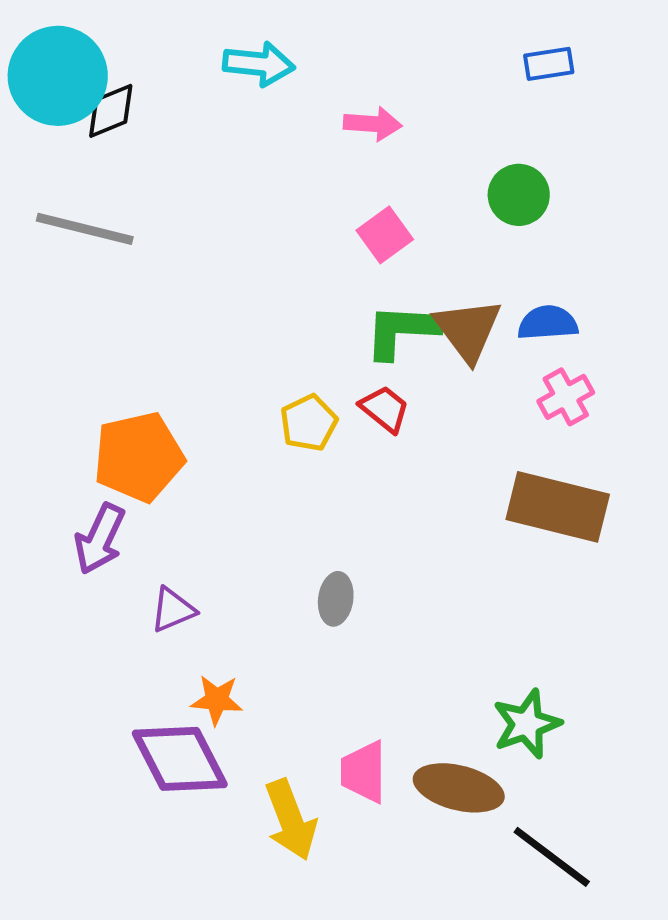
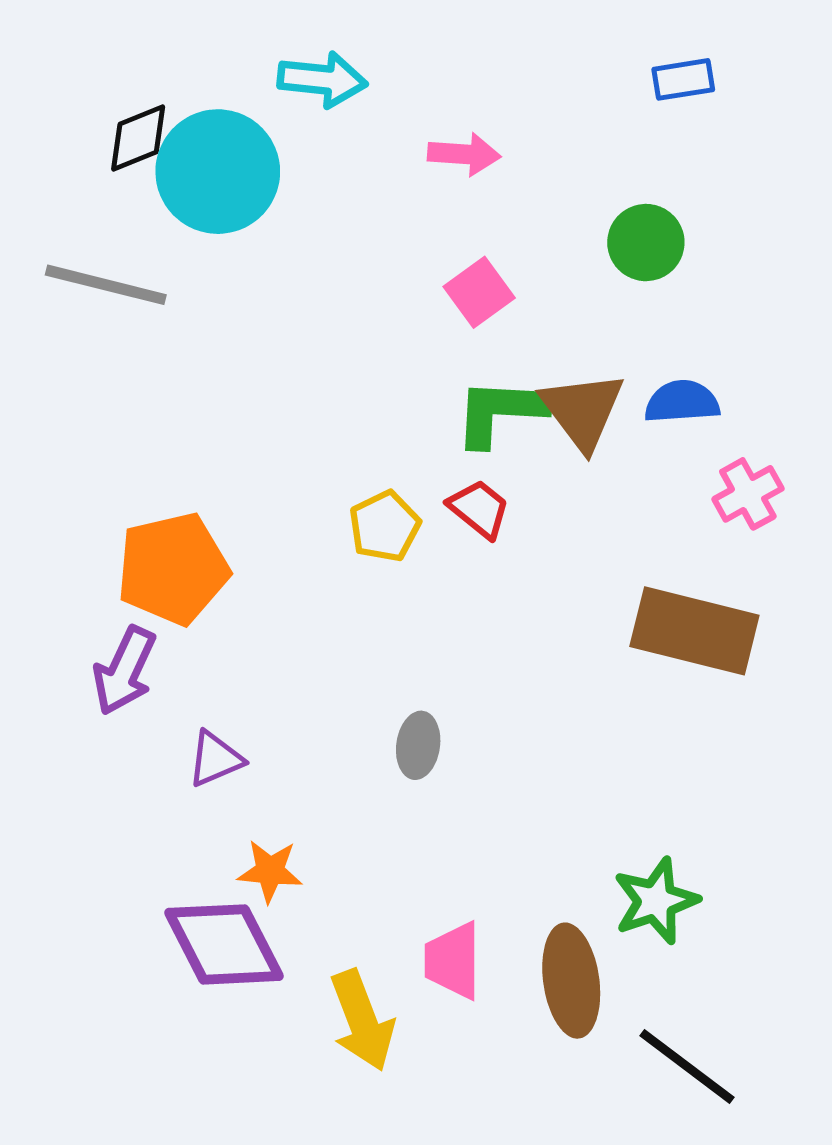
cyan circle: (58, 76) -> (218, 172), moved
pink cross: (566, 397) -> (748, 494), moved
brown ellipse: (459, 788) -> (571, 981), turned 68

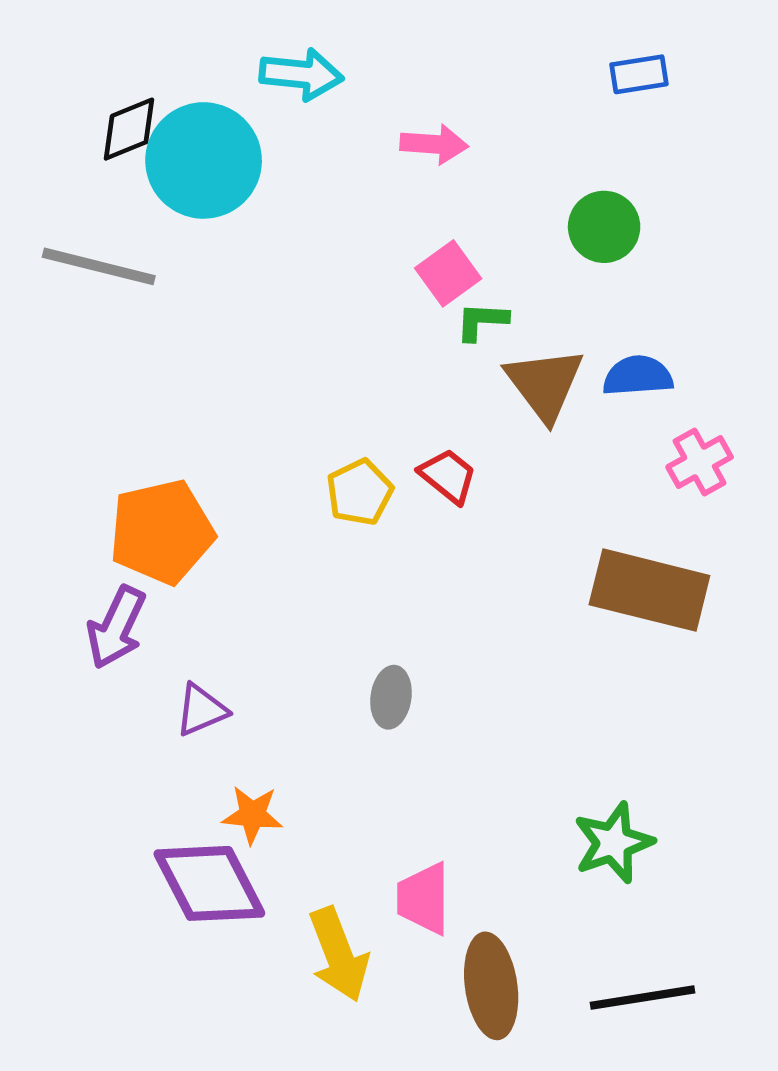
green L-shape: (500, 412) -> (482, 321), moved, size x0.6
brown ellipse: (571, 981) -> (491, 986), moved
black line: (687, 1066) -> (642, 998), turned -46

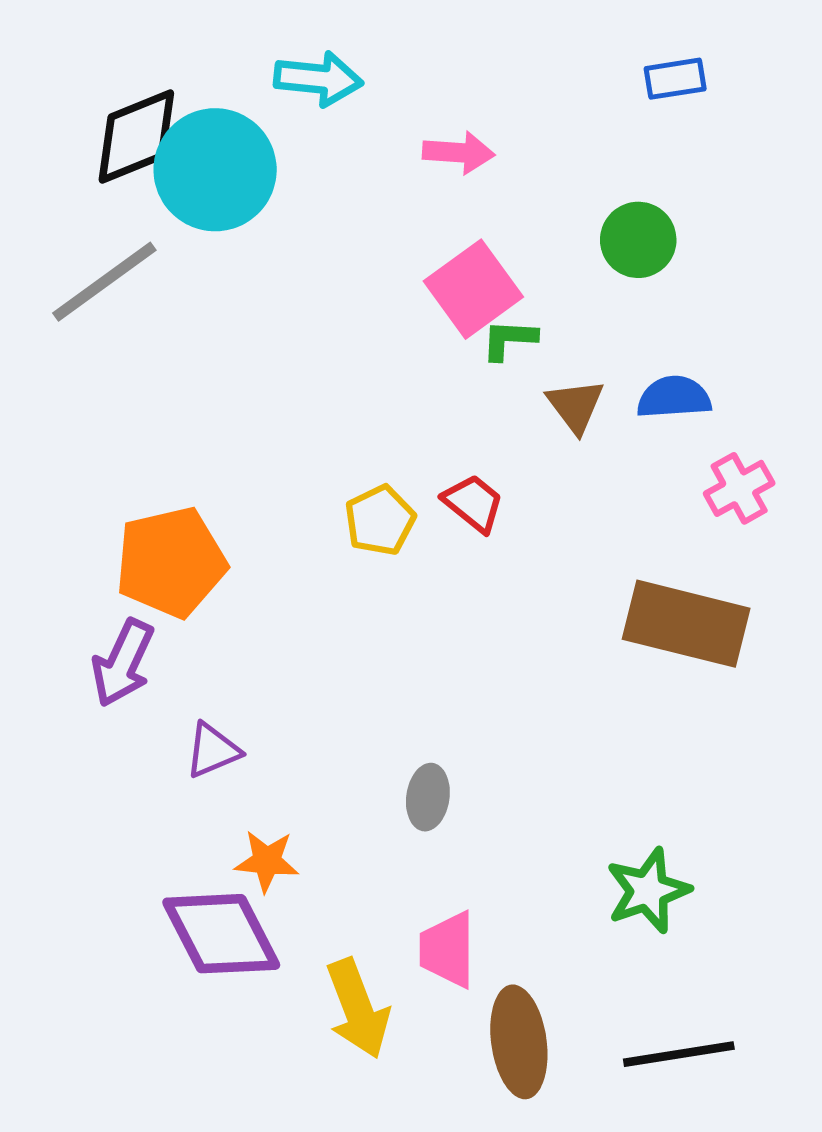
black diamond: (129, 129) -> (136, 137), size x1.4
gray line: (99, 266) -> (104, 282), turned -50
pink square: (448, 273) -> (473, 289), size x1.4
brown triangle: (545, 384) -> (575, 406), size x0.7
gray ellipse: (391, 697) -> (428, 797), moved

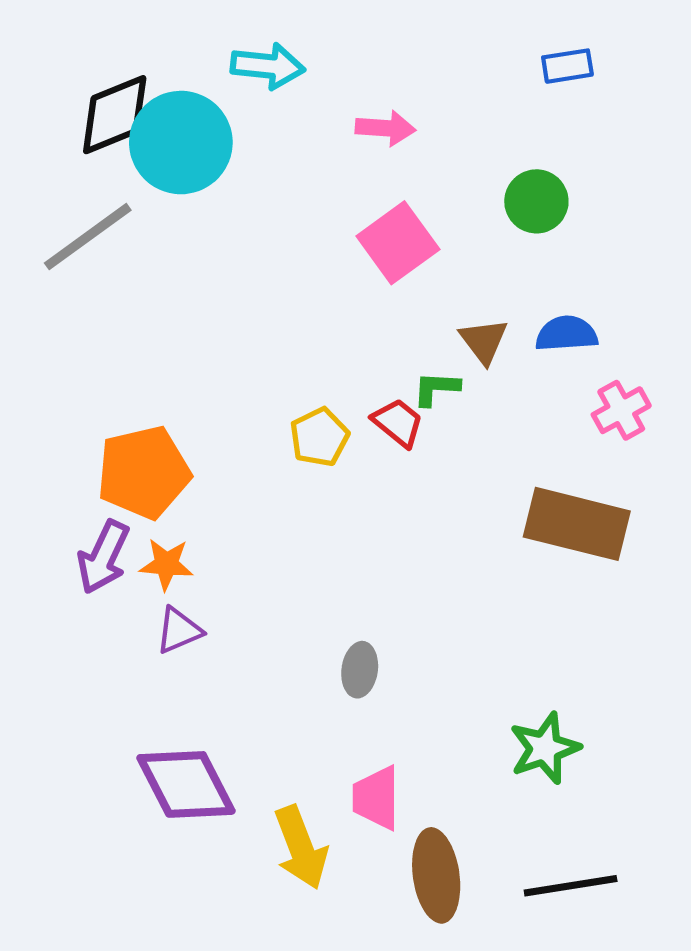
green L-shape: (509, 340) -> (436, 389), moved
orange star: (267, 861) -> (166, 564), moved

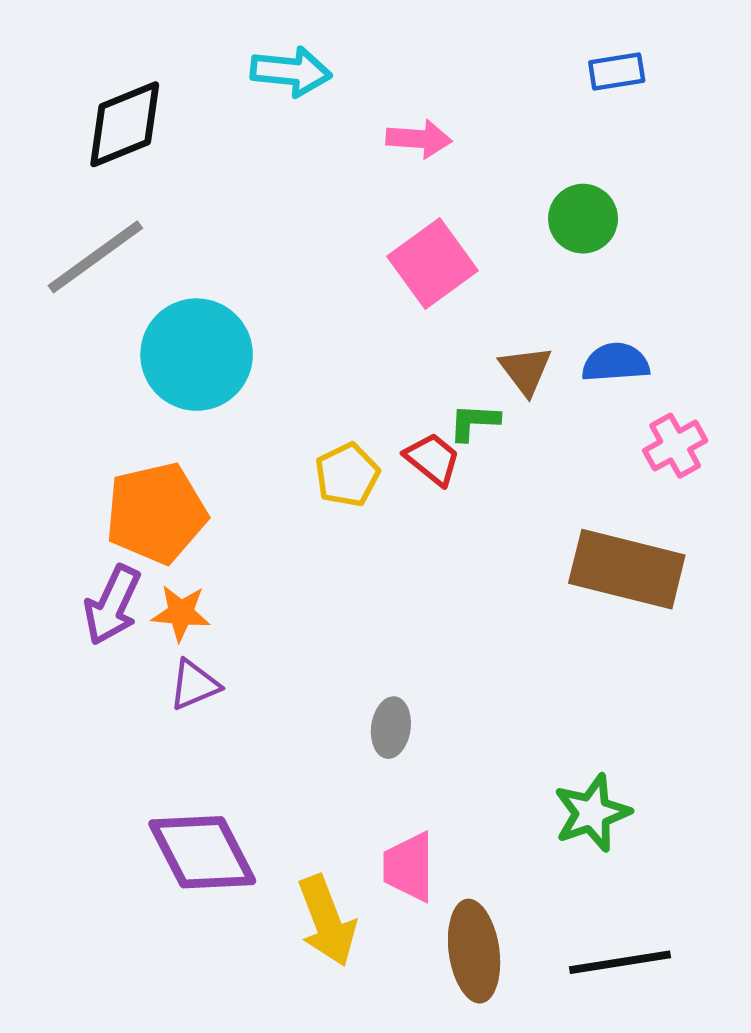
cyan circle: (181, 143) -> (197, 355), moved

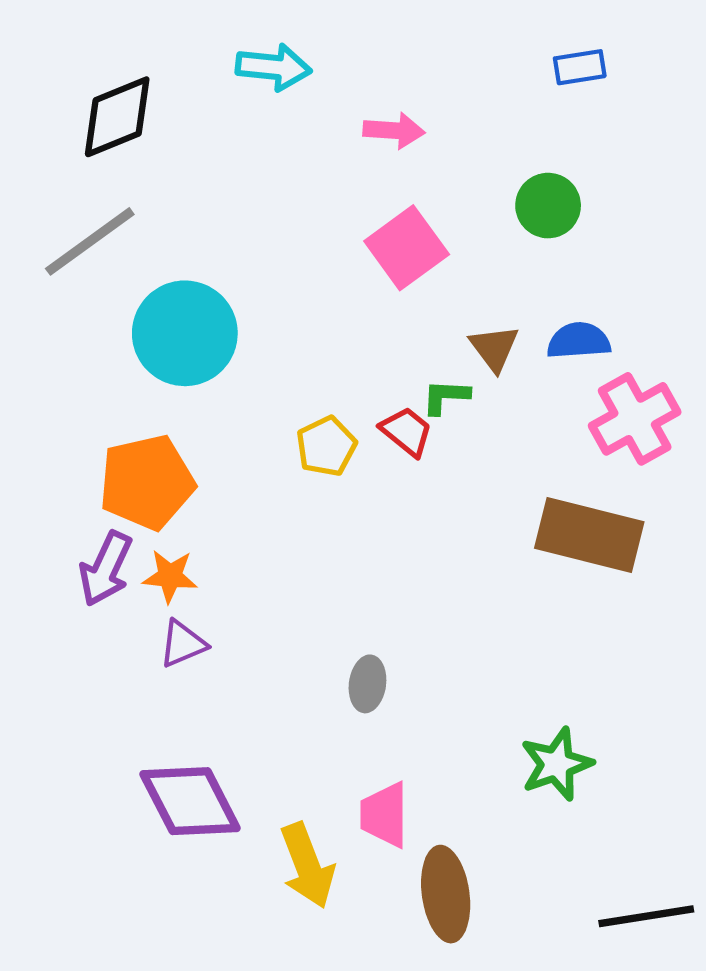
pink cross: (675, 446) -> (635, 419), size x1.5
black line: (620, 962) -> (646, 916), moved

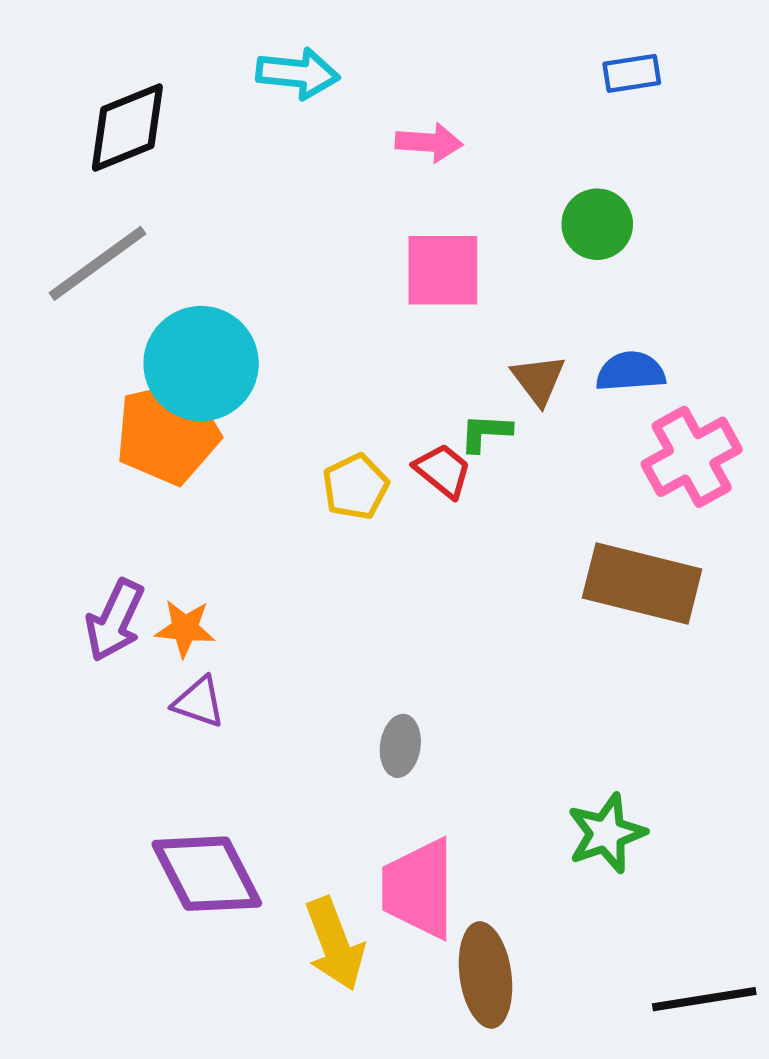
pink square: (407, 248) -> (443, 270), turned 36
orange pentagon: (147, 482) -> (168, 433), moved
purple triangle: (183, 644) -> (199, 702), turned 42
pink trapezoid: (384, 815) -> (419, 889), size x1.4

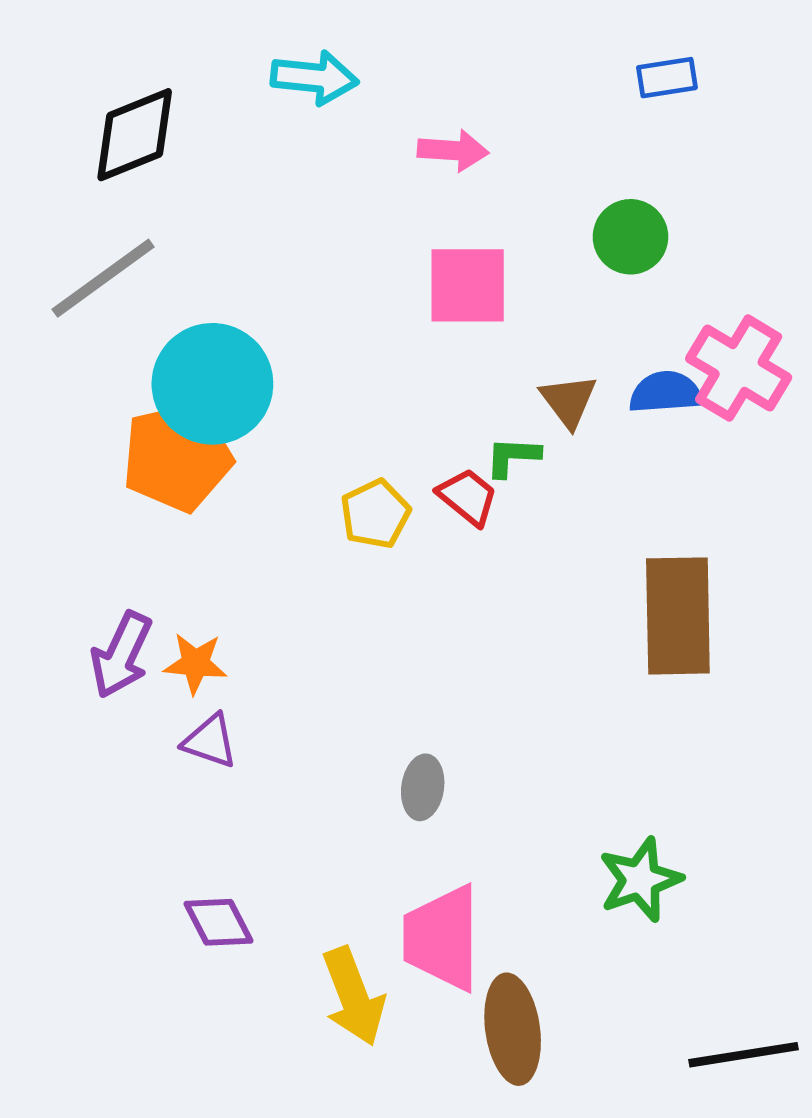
pink cross: (692, 457) -> (739, 368), moved, turned -30
brown rectangle: (642, 583) -> (678, 616), turned 75
purple diamond: (207, 874) -> (219, 922), size x0.6

